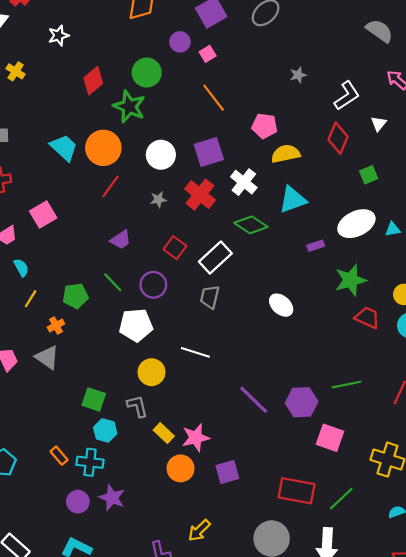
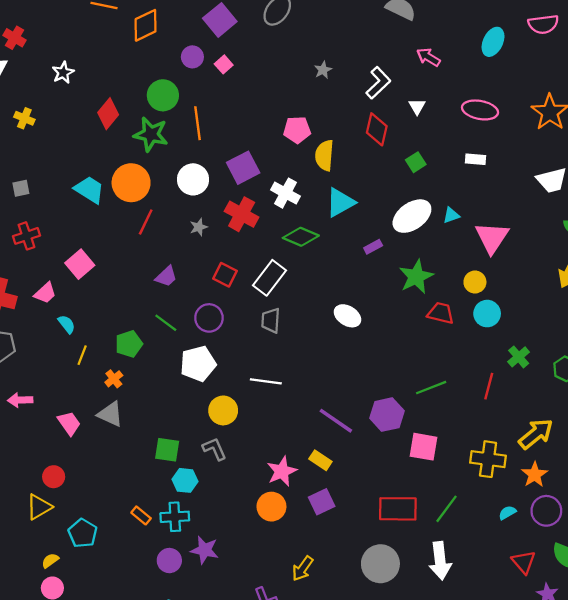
orange line: (214, 98) -> (198, 123), moved, turned 40
yellow semicircle: (286, 154) -> (324, 155), turned -64
yellow rectangle: (164, 433) -> (320, 460), moved

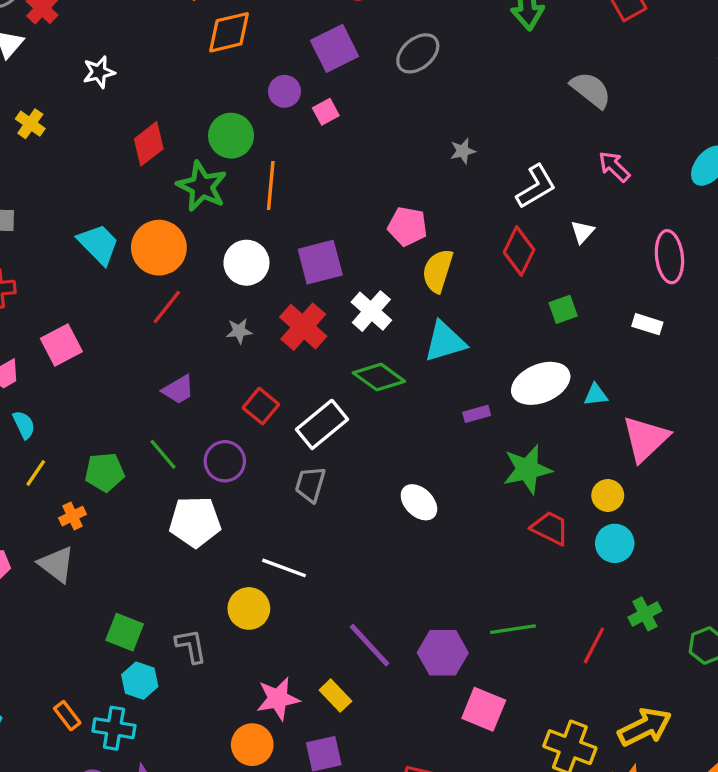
pink ellipse: (480, 110) -> (669, 257), turned 60
yellow circle: (223, 410) -> (249, 608), moved

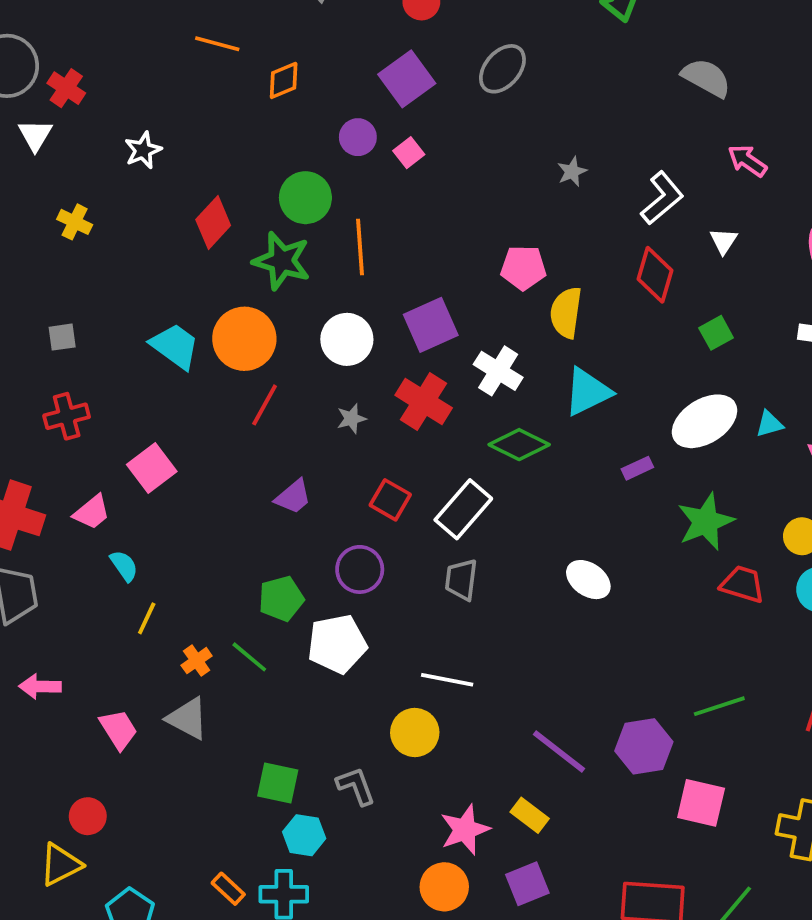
orange diamond: (229, 32) -> (284, 80), size x0.7
green line: (163, 454) -> (249, 657), moved
green pentagon: (105, 472) -> (281, 599), moved

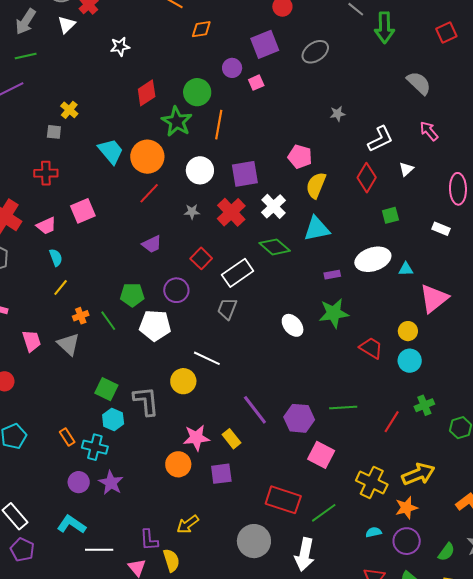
yellow cross: (75, 222) -> (69, 110), moved
green star: (706, 522) -> (334, 313), moved
gray L-shape: (356, 786) -> (146, 401), size x1.4

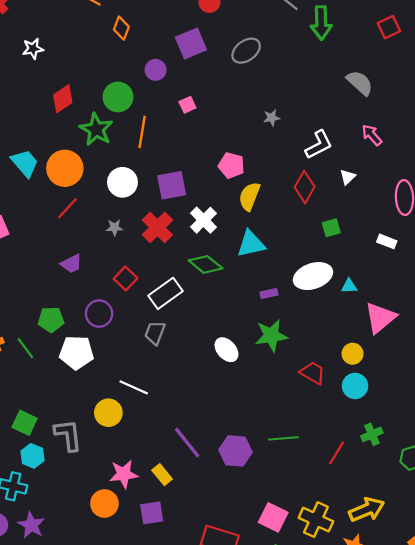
orange diamond: (201, 29) -> (121, 28), turned -60
pink square: (256, 83) -> (187, 105), moved
pink square: (321, 455) -> (273, 517), moved

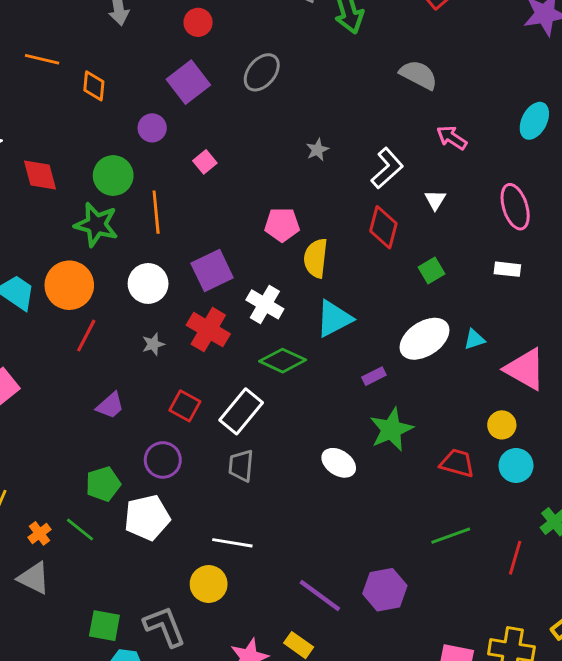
red diamond: (63, 99) -> (40, 175), moved, turned -56
pink triangle: (380, 318) -> (525, 369), turned -36
green line: (283, 438) -> (451, 536), moved

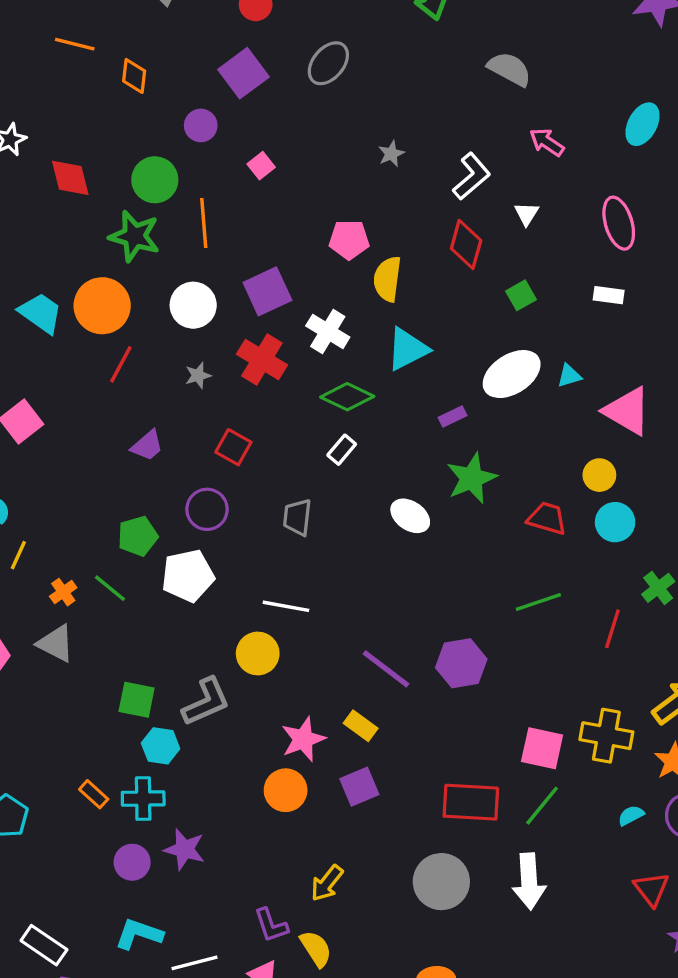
white rectangle: (241, 411) -> (342, 450), moved, size x0.6
gray L-shape: (165, 626) -> (206, 702), turned 87

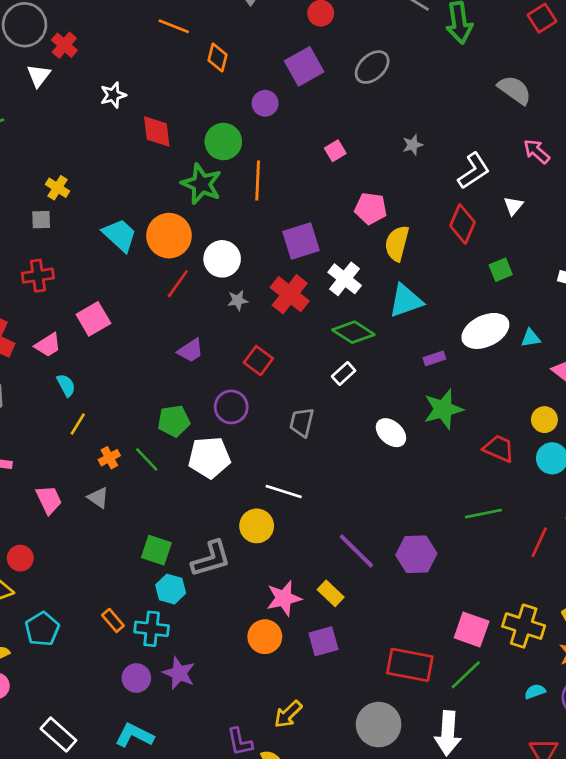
pink square: (261, 166) -> (335, 151), moved
white circle: (193, 305) -> (222, 259), moved
gray triangle: (56, 643) -> (98, 498), size x0.7

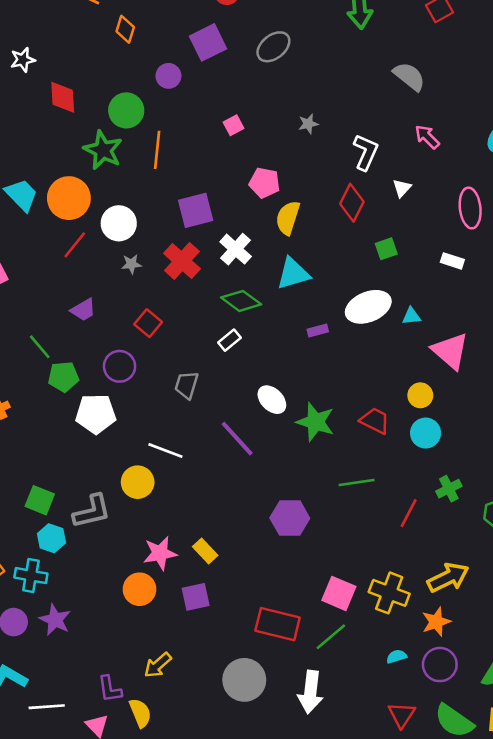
white L-shape: (474, 171) -> (366, 152), turned -36
green star: (443, 409) -> (316, 422), moved, turned 30
green line: (147, 459) -> (40, 347), moved
purple line: (356, 551) -> (237, 439), moved

